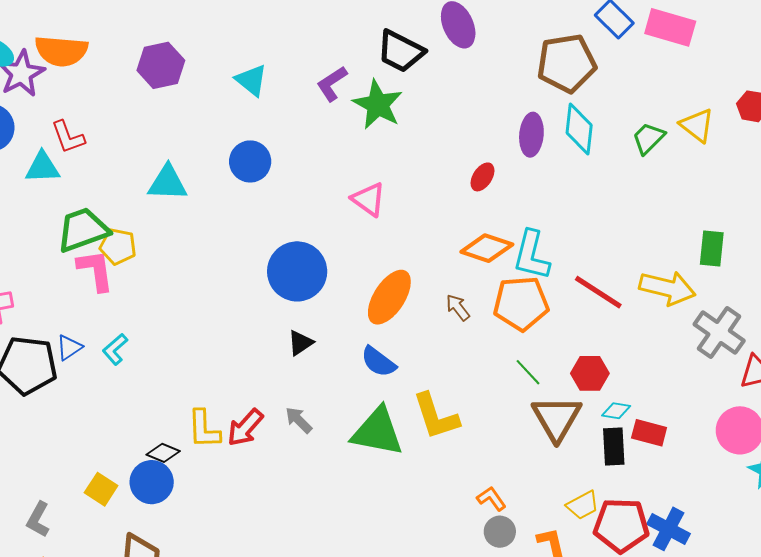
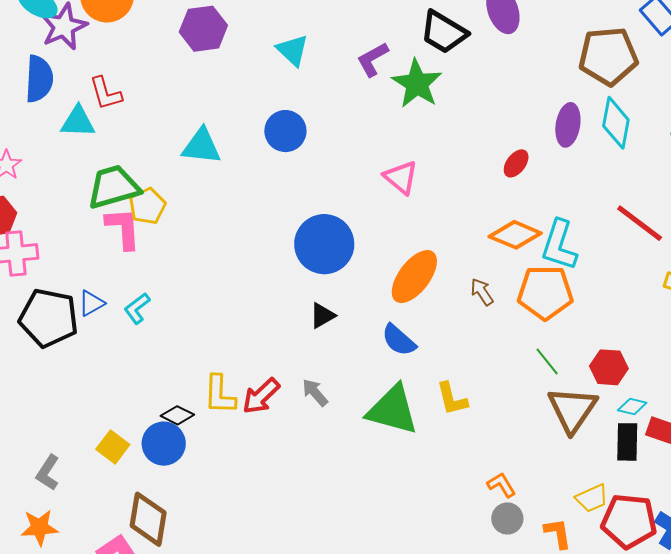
yellow pentagon: (118, 246) -> (147, 206), turned 30
red line: (598, 292) -> (640, 223), moved
yellow L-shape: (436, 416) -> (452, 399), size x0.7

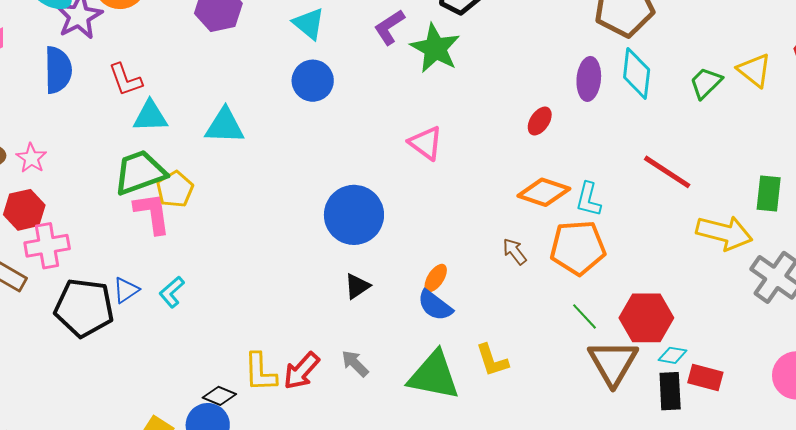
cyan triangle: (78, 122) -> (150, 116), moved
blue circle: (285, 131) -> (313, 81), moved
cyan L-shape: (559, 245) -> (588, 199), size x0.7
orange ellipse: (414, 277) -> (436, 278), moved, size x0.5
red hexagon: (609, 367) -> (646, 318), size x1.4

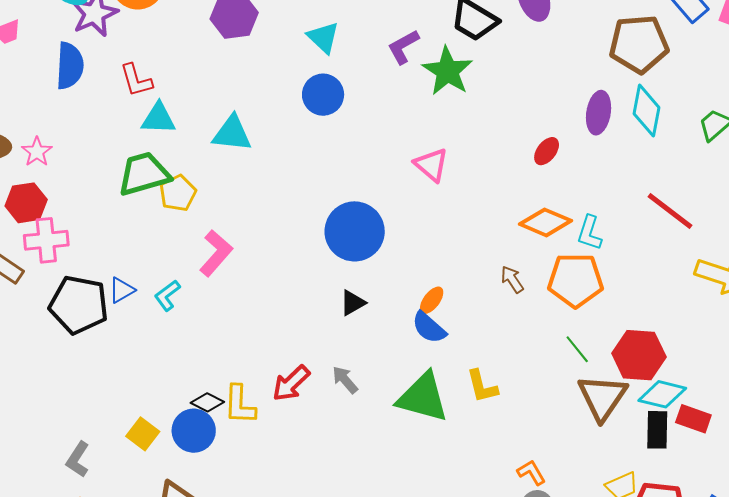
pink L-shape: (152, 213) -> (216, 253), moved, turned 45
cyan diamond: (673, 355) -> (662, 394), size x1.6
yellow L-shape: (260, 372) -> (240, 405), moved

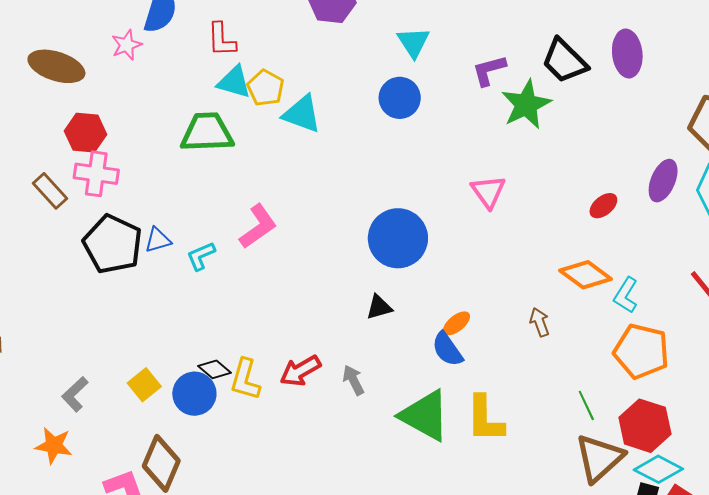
pink star: (37, 152) -> (127, 45), moved
yellow pentagon: (178, 193) -> (266, 88), moved, turned -30
orange pentagon: (575, 280) -> (641, 351), moved
yellow L-shape: (482, 386) -> (485, 419), size x1.4

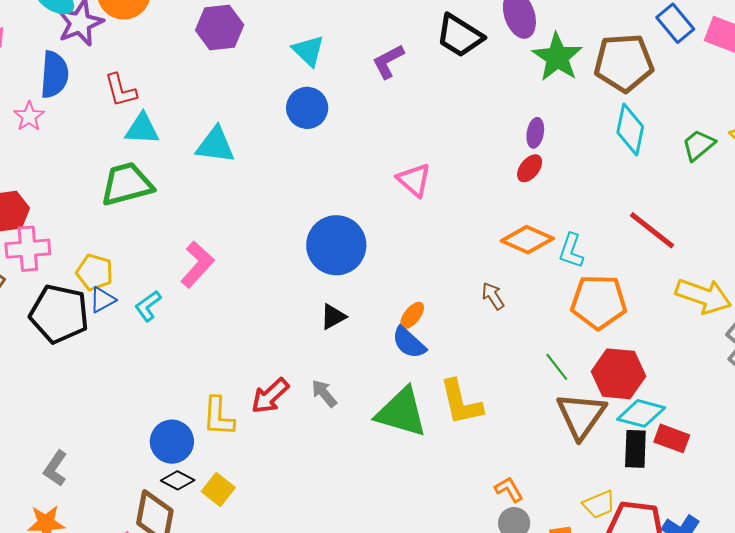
yellow pentagon: (266, 88) -> (95, 272), moved
green star: (526, 104) -> (557, 57), moved
purple ellipse: (663, 181) -> (535, 133), moved, size x0.7
black diamond: (214, 369) -> (178, 480), moved
yellow square: (144, 385) -> (218, 490), moved

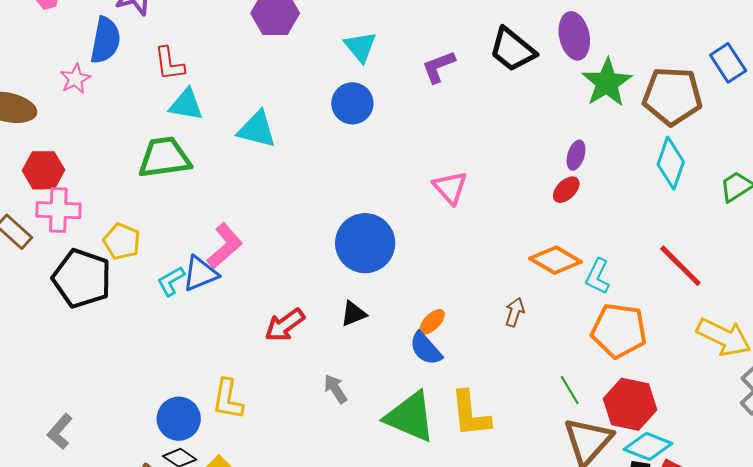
brown arrow: (493, 296) -> (515, 312), turned 44
blue triangle: (102, 300) -> (200, 274), moved, size x1.4
red arrow: (270, 396) -> (285, 325), moved

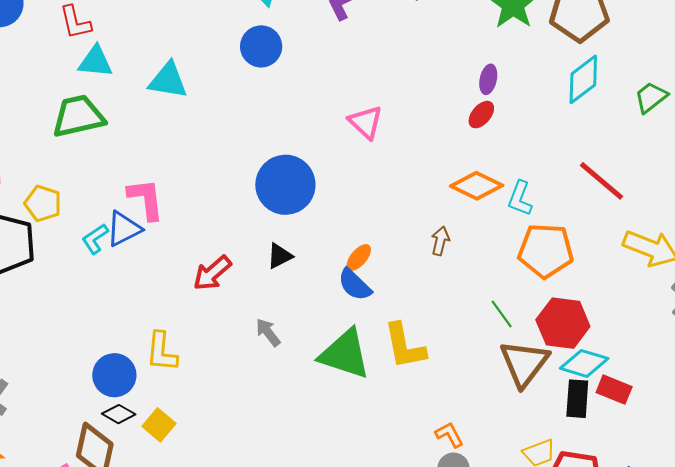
cyan diamond: (671, 163) -> (583, 79), turned 39
pink L-shape: (225, 246) -> (146, 199), turned -51

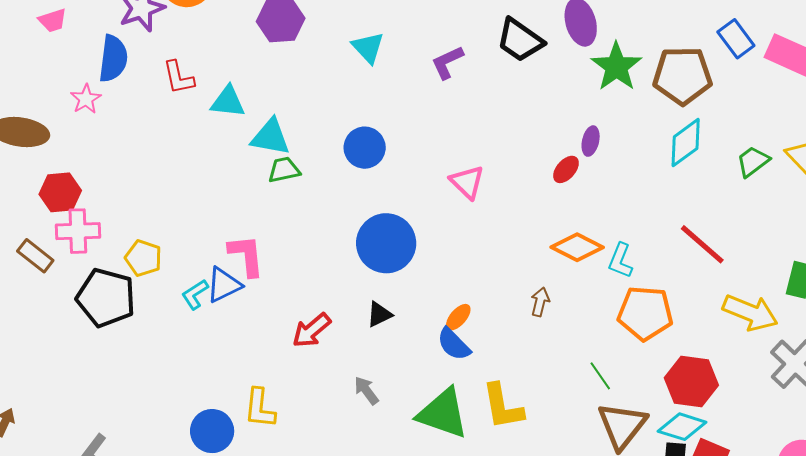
blue circle: (261, 46) -> (365, 148), moved
cyan triangle: (96, 62) -> (228, 102), moved
red ellipse: (481, 115) -> (566, 169), moved
green trapezoid: (78, 116) -> (284, 170), moved, size x0.6
red hexagon: (563, 323) -> (691, 381), moved

